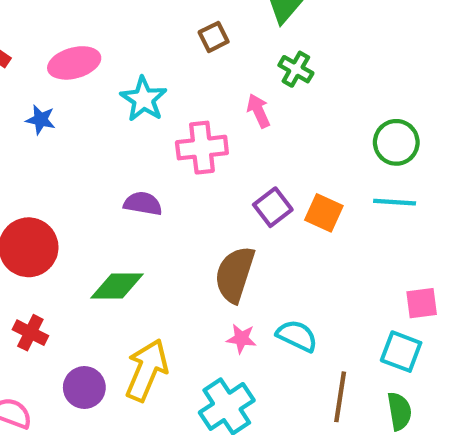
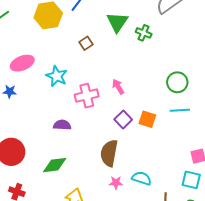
green cross: (296, 69) -> (144, 33), moved
pink arrow: (258, 111) -> (118, 87), moved

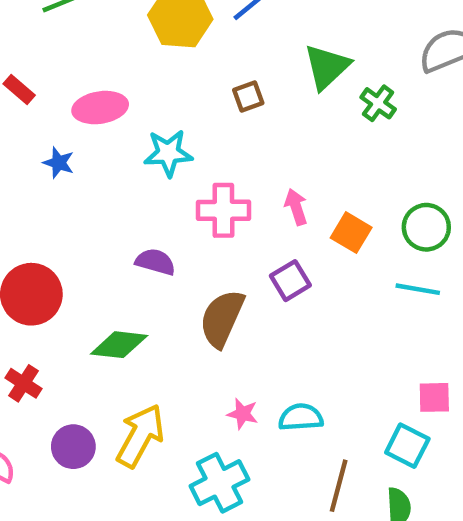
cyan star: (57, 76) -> (168, 153), turned 30
orange square: (147, 119) -> (351, 233), moved
brown semicircle: (109, 153) -> (222, 318), moved
cyan semicircle: (142, 178) -> (301, 417), turned -36

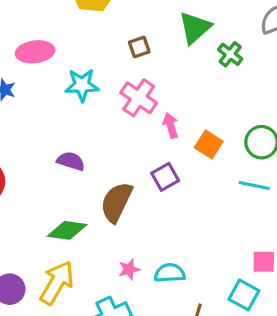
pink cross: (223, 210) -> (139, 98), moved, turned 33
green diamond: (119, 345) -> (67, 230), moved
pink star: (243, 414) -> (129, 269), turned -30

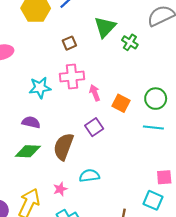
cyan star: (82, 85) -> (40, 88), moved
pink cross: (139, 98) -> (72, 77), turned -35
green diamond: (67, 230) -> (28, 151), moved
pink star: (129, 269) -> (60, 189), moved
cyan semicircle: (170, 273) -> (89, 176), moved

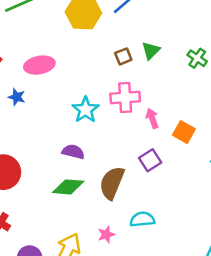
green triangle: (105, 27) -> (151, 51), moved, size x0.7
cyan star: (40, 88) -> (86, 110), turned -30

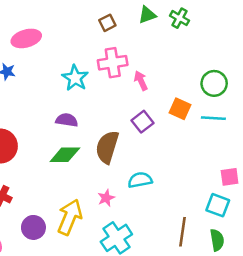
green triangle: (151, 51) -> (147, 15), moved, turned 30
orange square: (184, 132) -> (180, 109), moved

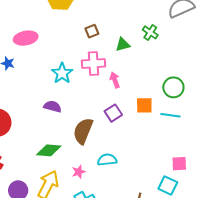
green triangle: (147, 15) -> (123, 45), moved
orange square: (180, 109) -> (144, 105), turned -30
green diamond: (65, 155) -> (49, 150), moved

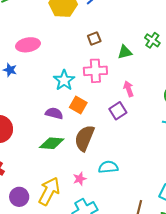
pink arrow: (115, 80) -> (129, 89), moved
orange square: (144, 105) -> (78, 105), moved, turned 30
purple square: (113, 113) -> (118, 111), moved
green diamond: (49, 150) -> (52, 143), moved

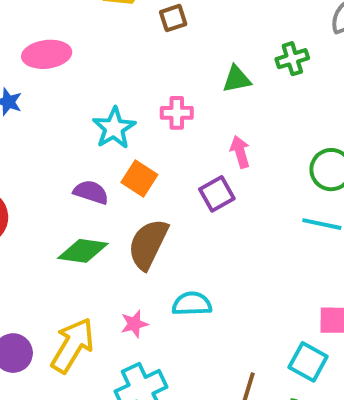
brown square: (94, 38) -> (173, 18), moved
green cross: (152, 40) -> (292, 59), turned 35
pink cross: (95, 71) -> (177, 113), size x0.7

